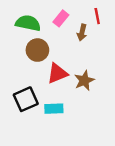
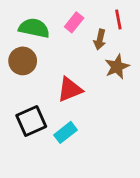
brown circle: (37, 50) -> (23, 61), moved
brown star: (84, 80) -> (117, 67), moved
cyan rectangle: (54, 109) -> (66, 132), turned -36

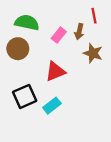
pink rectangle: (74, 22) -> (59, 35), moved
brown star: (117, 67) -> (93, 53), turned -30

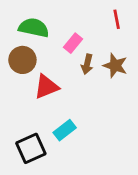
brown arrow: (79, 32) -> (87, 64), moved
red triangle: (55, 71) -> (46, 87), moved
black square: (25, 96) -> (31, 148), moved

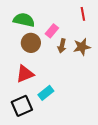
brown circle: (22, 60) -> (31, 43), moved
brown star: (115, 66) -> (82, 47), turned -30
red triangle: (46, 87) -> (25, 74), moved

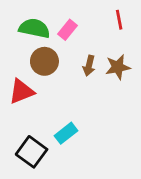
pink rectangle: (52, 31) -> (67, 30), moved
red triangle: (25, 74) -> (21, 91), moved
black square: (22, 106) -> (32, 152), turned -30

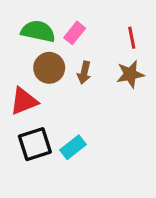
red line: (119, 20) -> (132, 38), moved
brown arrow: (89, 66) -> (84, 73), moved
black square: (32, 152) -> (35, 144), moved, turned 36

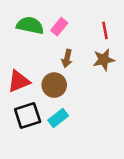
brown circle: (49, 68) -> (54, 85), moved

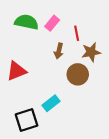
red line: (105, 30) -> (77, 33), moved
brown circle: (54, 85) -> (78, 74), moved
black square: (28, 116) -> (27, 120), moved

